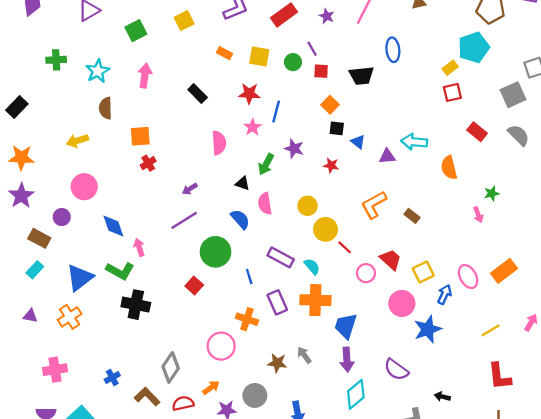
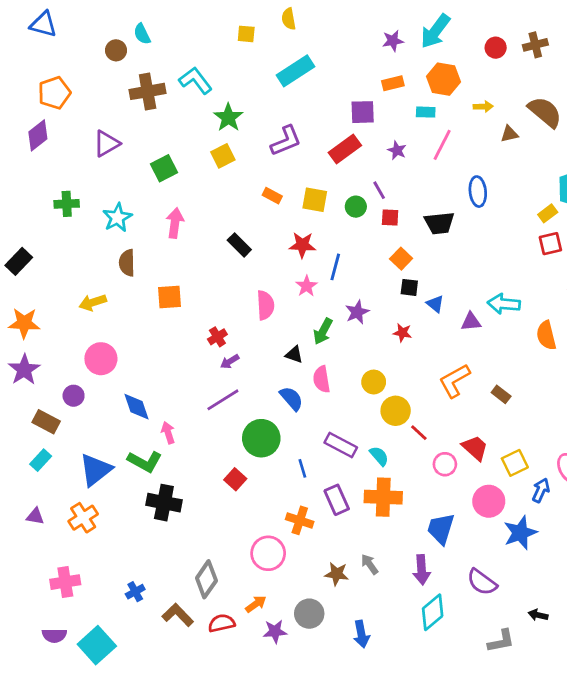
purple star: (294, 149) -> (357, 312), turned 30
red cross: (148, 163) -> (217, 337), moved
blue trapezoid: (346, 326) -> (441, 529), moved

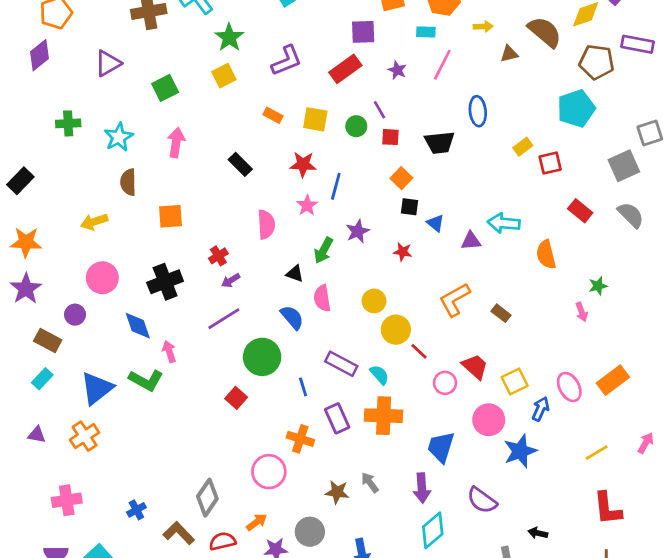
yellow rectangle: (548, 213) -> (523, 147), moved
black cross: (164, 503) -> (165, 282), moved, turned -32

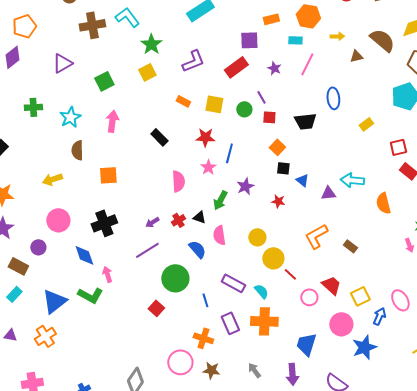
red square: (550, 163) -> (398, 147), moved
red cross: (218, 256) -> (178, 220), moved
brown star: (337, 492) -> (211, 370), moved

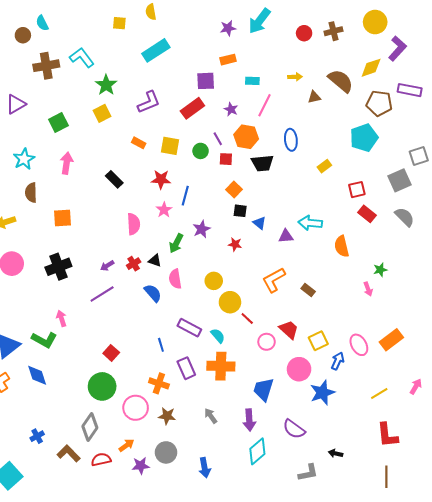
orange hexagon: (308, 16) -> (246, 137), moved
blue diamond: (84, 255) -> (37, 375), moved
green circle: (175, 278) -> (102, 386), moved

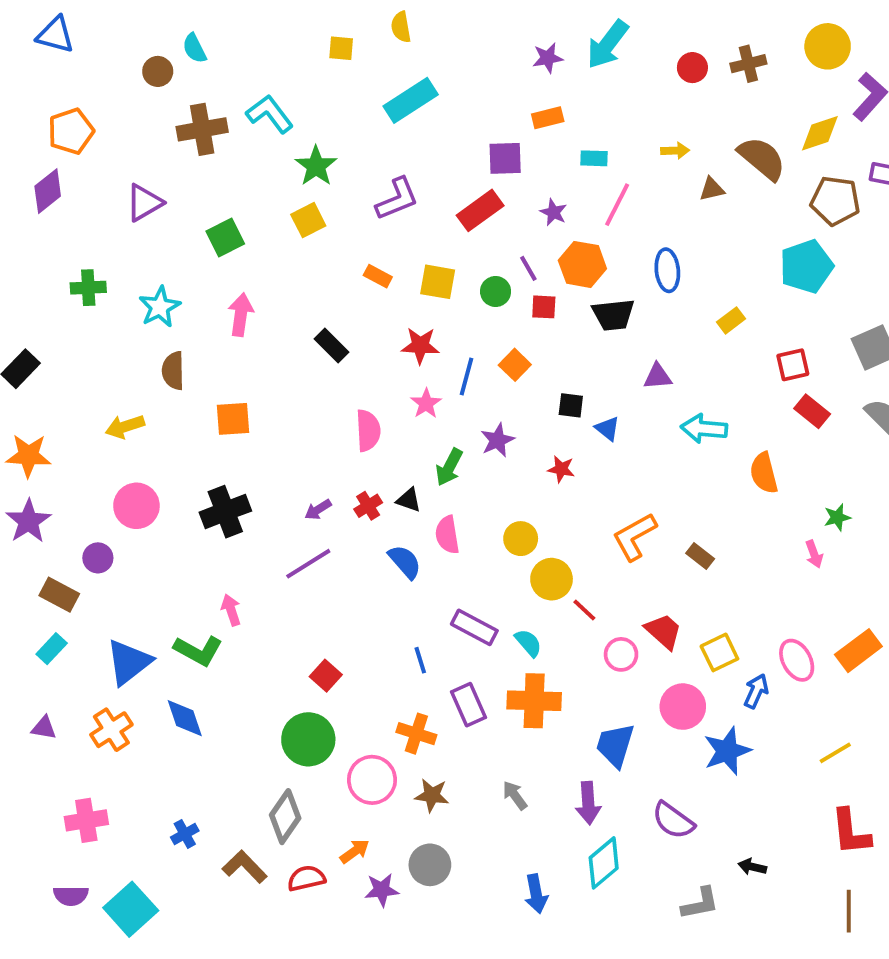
orange square: (234, 190) -> (515, 365), moved
purple triangle: (286, 236) -> (658, 376), moved
blue arrow: (205, 468) -> (536, 894), moved

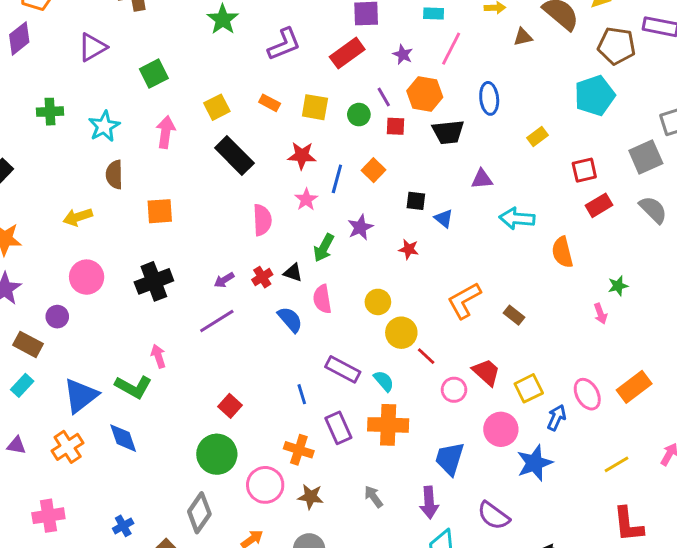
yellow square: (308, 220) -> (217, 107), moved
black rectangle: (331, 346) -> (234, 156), size x1.5
red rectangle: (812, 411) -> (599, 205), turned -70

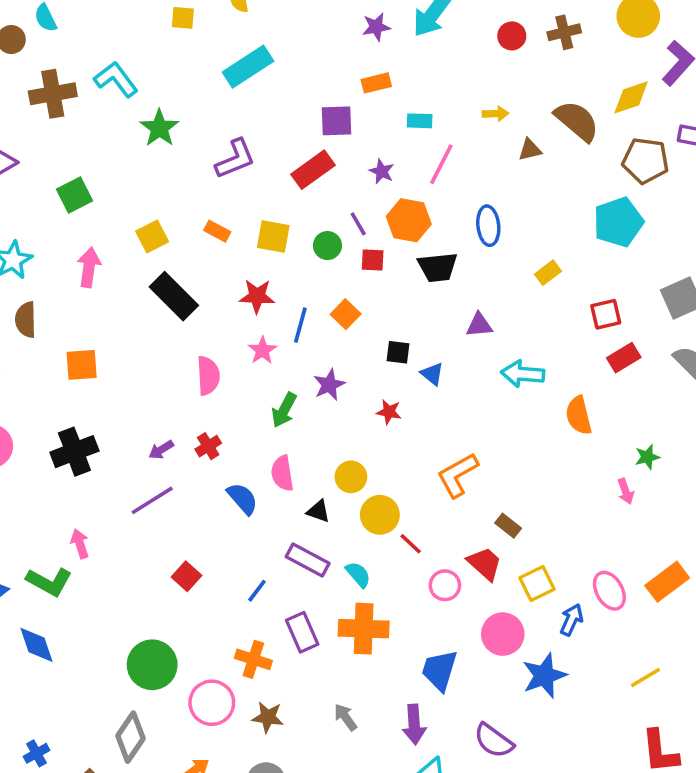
black triangle: (293, 273) -> (318, 511), moved
brown rectangle: (514, 315) -> (508, 526), moved
blue line: (302, 394) -> (257, 591), turned 54
red square: (230, 406) -> (186, 576), moved

